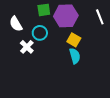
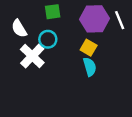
purple hexagon: (66, 16) -> (95, 19), moved
white cross: (27, 47) -> (32, 56), size x1.5

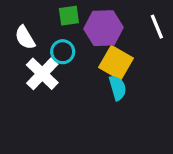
purple hexagon: (95, 19) -> (103, 28), moved
yellow square: (89, 48) -> (116, 63), size x1.5

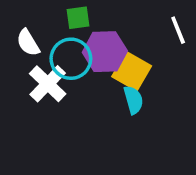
purple hexagon: (103, 28) -> (105, 52), moved
cyan circle: (63, 52) -> (71, 59), size x1.5

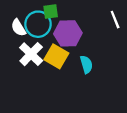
cyan circle: (71, 59) -> (38, 24), moved
yellow square: (132, 71) -> (56, 56), moved

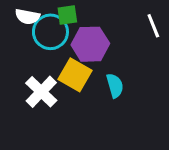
white semicircle: (18, 28) -> (27, 17), moved, turned -48
white cross: (31, 54) -> (41, 92), moved

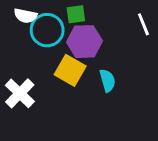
green square: (67, 15) -> (76, 14), moved
white cross: (41, 92) -> (20, 93), moved

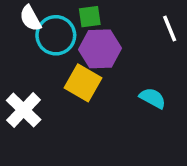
white semicircle: (26, 16) -> (30, 18), turned 50
cyan semicircle: (108, 80) -> (153, 98), moved, turned -45

